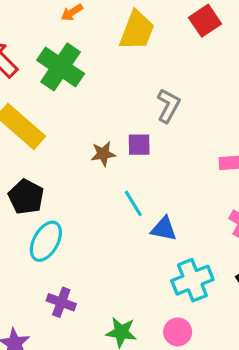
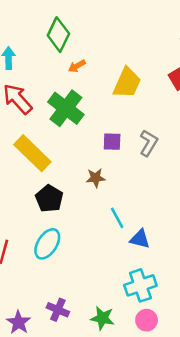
purple square: (139, 145) -> (112, 142), moved
black pentagon: (26, 197) -> (49, 199), moved
cyan cross: (192, 280) -> (140, 285), moved
purple cross: (61, 302) -> (58, 310), moved

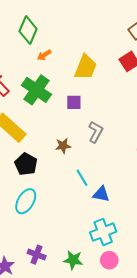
purple square: (112, 142) -> (74, 102), moved
gray L-shape: (149, 143) -> (96, 132), moved

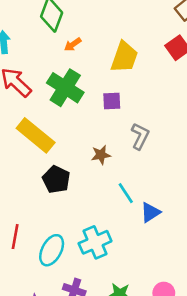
blue triangle: (101, 194) -> (150, 212), turned -42
cyan ellipse: (26, 201) -> (52, 250), moved
cyan cross: (103, 232) -> (95, 242), moved

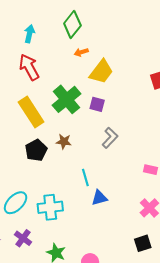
yellow trapezoid: (124, 57) -> (101, 72), moved
green cross: (65, 88) -> (66, 99), moved
brown star: (101, 155) -> (64, 142), moved

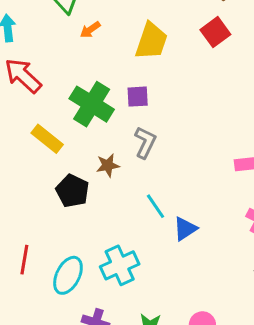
yellow trapezoid: (101, 72) -> (151, 41), moved
yellow rectangle: (31, 112) -> (47, 139), size x0.7
gray L-shape: (110, 138) -> (145, 142), moved

